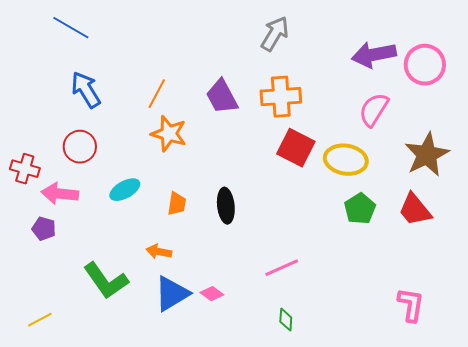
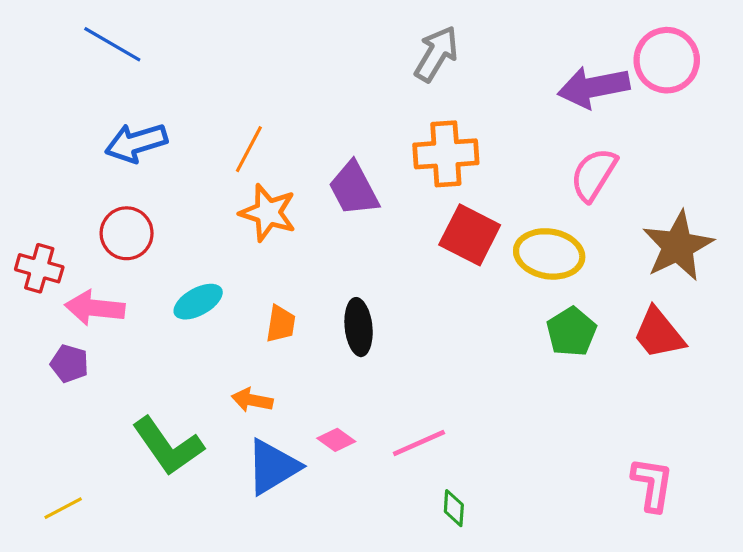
pink circle: (425, 65) -> (667, 60), moved
blue arrow: (86, 90) -> (136, 143), turned -75
purple trapezoid: (222, 97) -> (354, 189), moved
pink line: (282, 268) -> (419, 443), moved
pink diamond: (212, 294) -> (336, 440), moved

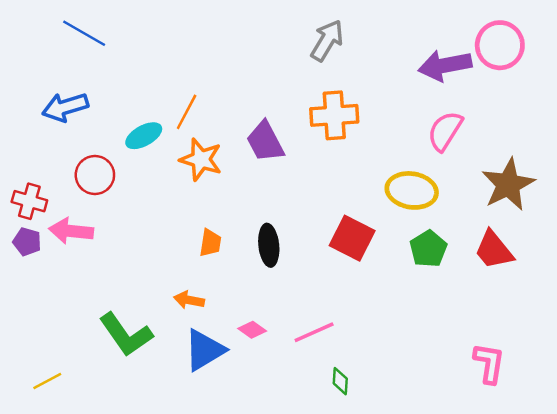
blue arrow: (136, 143) -> (65, 107), moved
red square: (470, 235) -> (352, 238), moved
cyan ellipse: (198, 302) -> (144, 136), moved
purple pentagon: (69, 364) -> (27, 242), moved

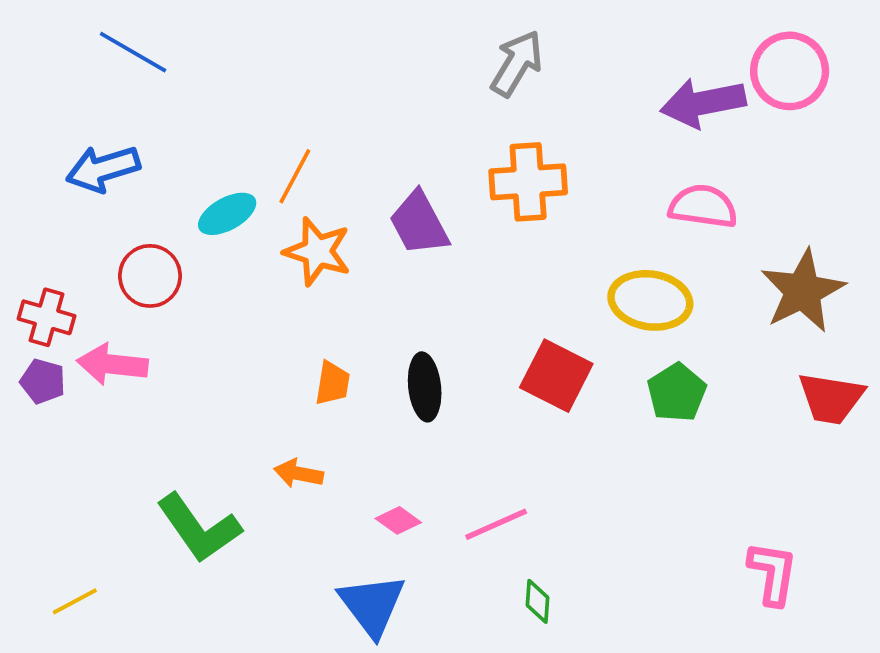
pink semicircle: (445, 131) -> (703, 206), turned 66
red trapezoid: (494, 250) -> (831, 398), moved, turned -42
blue triangle: (204, 350) -> (372, 605), moved, turned -36

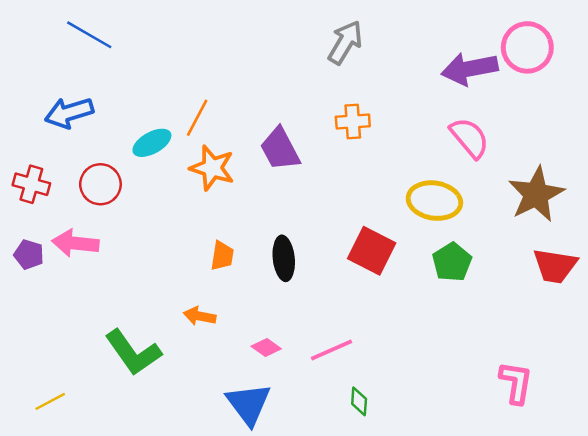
orange cross: (528, 182) -> (353, 121), size x0.7
pink semicircle: (703, 206) -> (470, 138), turned 42
red cross: (47, 317) -> (31, 184), moved

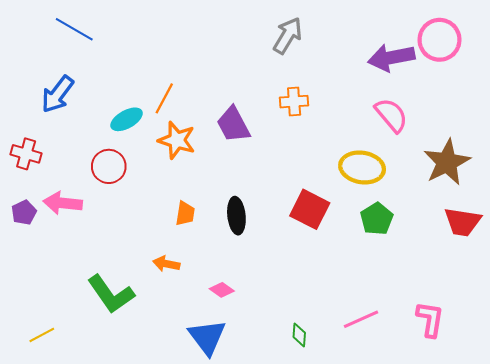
blue arrow: (69, 113) -> (57, 94), turned -36
red circle: (100, 184) -> (109, 166), moved
purple pentagon: (29, 255) -> (24, 212), turned 30
pink line: (331, 350) -> (361, 319), moved

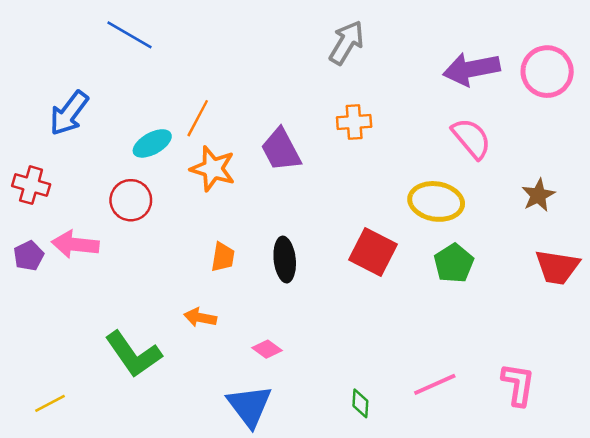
blue line: (74, 29) -> (130, 35), moved
pink circle: (440, 40) -> (547, 72), moved
brown star: (447, 162) -> (538, 195), size x0.6

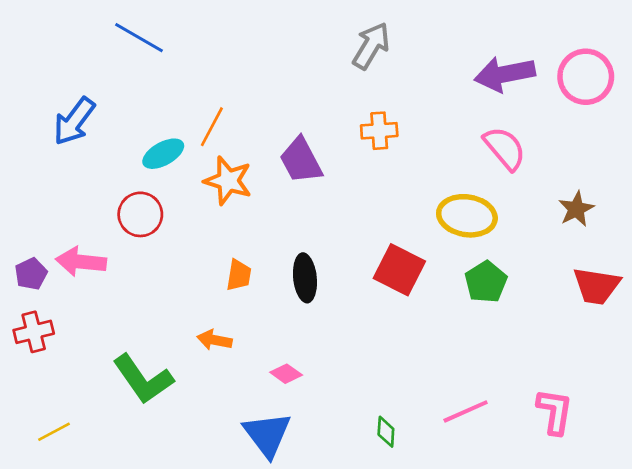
red cross: (31, 185) -> (34, 332), moved, turned -30

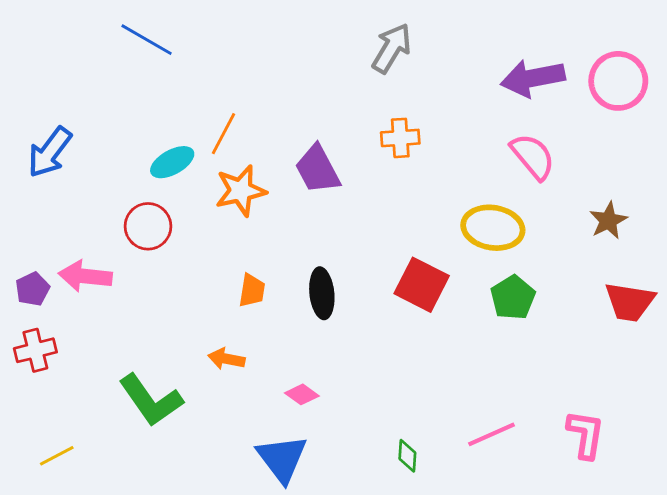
blue arrow: (74, 121) -> (50, 152), moved
orange star: (228, 181) -> (241, 191), turned -30

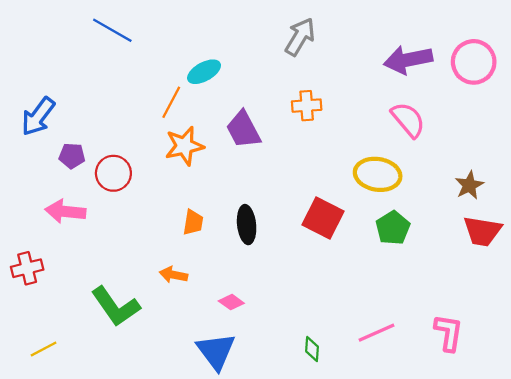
cyan ellipse: (172, 162) -> (204, 72), moved
brown star: (608, 221) -> (469, 185), moved
purple pentagon: (33, 289) -> (72, 156), moved, turned 30

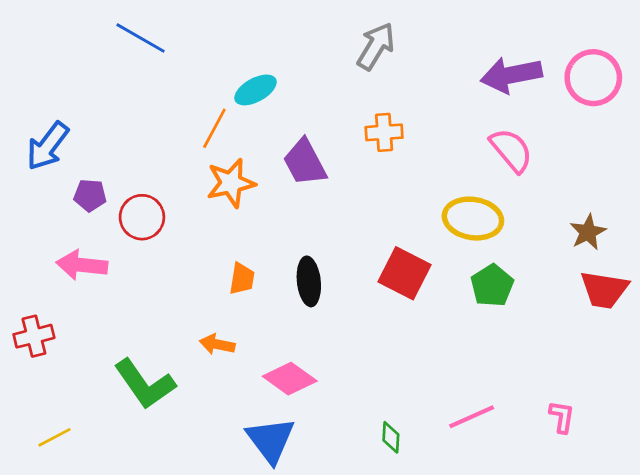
pink diamond: (231, 302) -> (290, 379), size x1.6
pink L-shape: (449, 333) -> (562, 417), size x0.7

